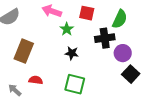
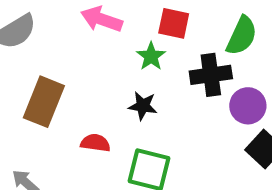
green star: (67, 29) -> (151, 56), moved
red semicircle: (36, 80) -> (95, 143), moved

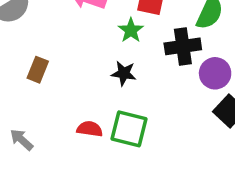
brown rectangle: (44, 102) -> (38, 70), size x0.6
red semicircle: (95, 143) -> (90, 129), moved

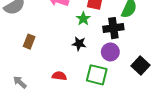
purple circle: (215, 73) -> (110, 52), moved
green square: (129, 129) -> (97, 75), moved

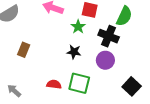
black cross: (113, 28) -> (109, 36), turned 30
black square: (140, 65) -> (132, 86), moved
green square: (97, 75) -> (79, 83), moved

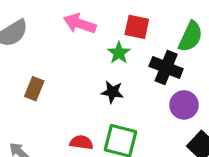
purple circle: (105, 60) -> (184, 105), moved

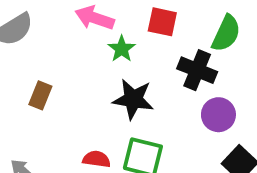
green star: (119, 53) -> (122, 49), moved
black star: (112, 92) -> (133, 99), size x1.5

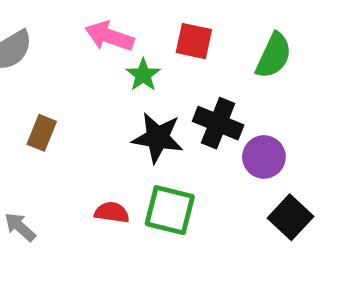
black cross: (197, 70) -> (218, 123), moved

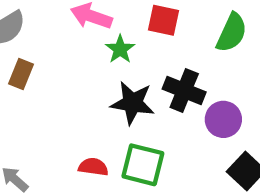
brown rectangle: (42, 133) -> (21, 74), moved

